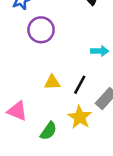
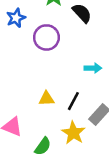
purple circle: (41, 30) -> (46, 37), moved

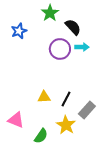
purple circle: (46, 37) -> (60, 49), moved
cyan arrow: (93, 68) -> (82, 47), moved

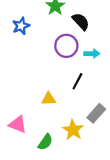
cyan arrow: (82, 47) -> (92, 54), moved
black line: (66, 99) -> (77, 81), moved

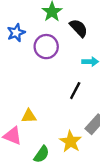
purple circle: (66, 46) -> (46, 47), moved
yellow triangle: (49, 99) -> (29, 116), moved

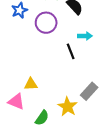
black line: (75, 91) -> (71, 51), moved, turned -49

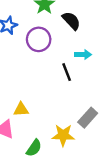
yellow star: (68, 107) -> (63, 135), turned -30

